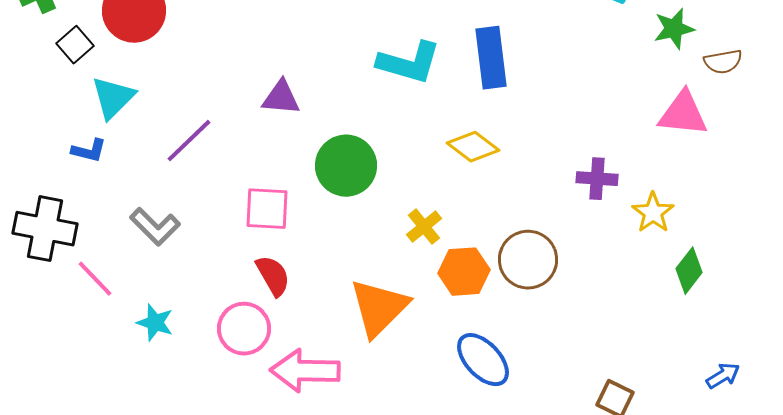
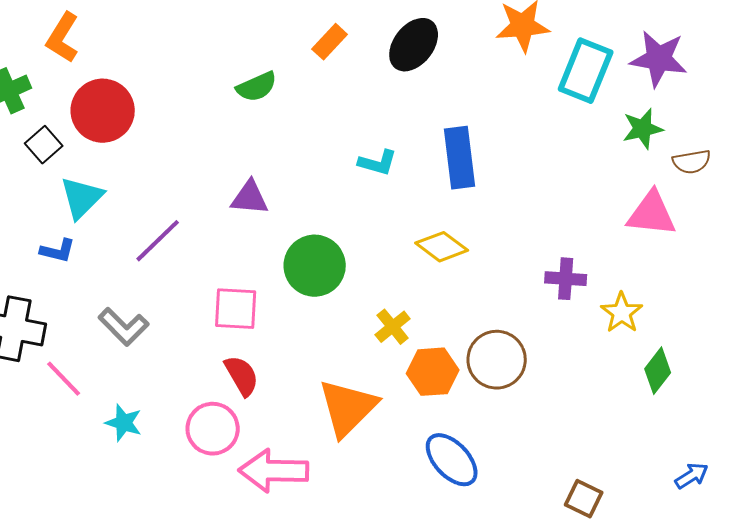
cyan L-shape: (409, 63) -> (378, 163), size x0.6

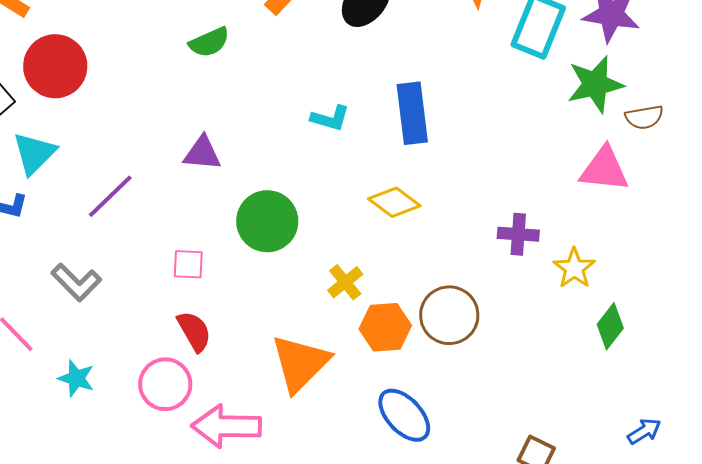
green star: (643, 129) -> (595, 84), size x1.4
pink square: (236, 309) -> (188, 264), size x0.7

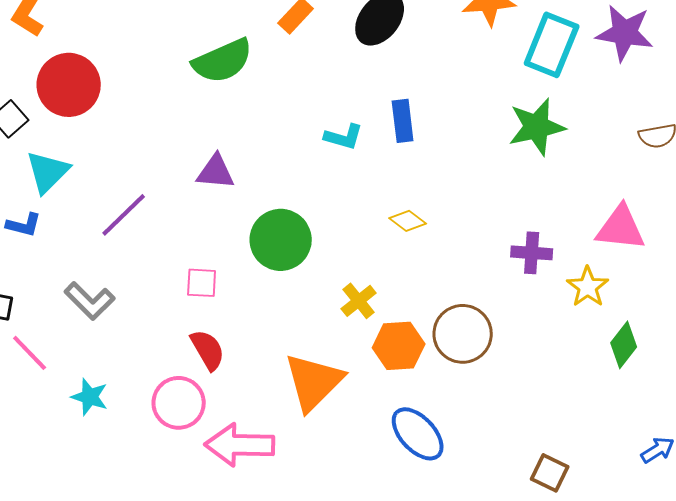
green semicircle: (209, 42) -> (223, 61), size x1.5
green star: (595, 84) -> (537, 127), moved
blue rectangle: (412, 113) -> (403, 121), moved, size x0.7
pink triangle: (604, 169) -> (621, 228), moved
yellow diamond: (394, 202) -> (408, 221), size x0.7

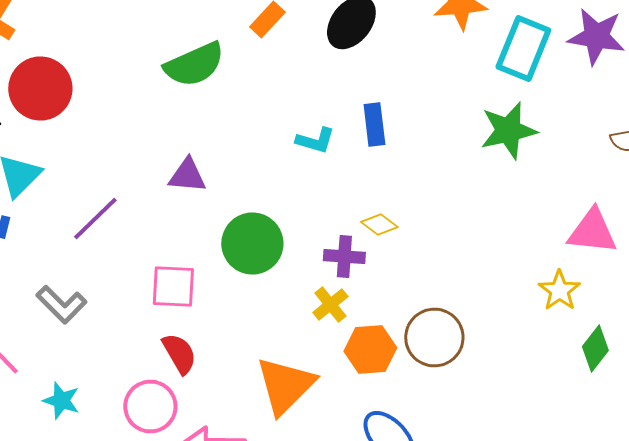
purple cross: (532, 253) -> (344, 256), moved
pink square: (202, 283) -> (173, 286), size x1.4

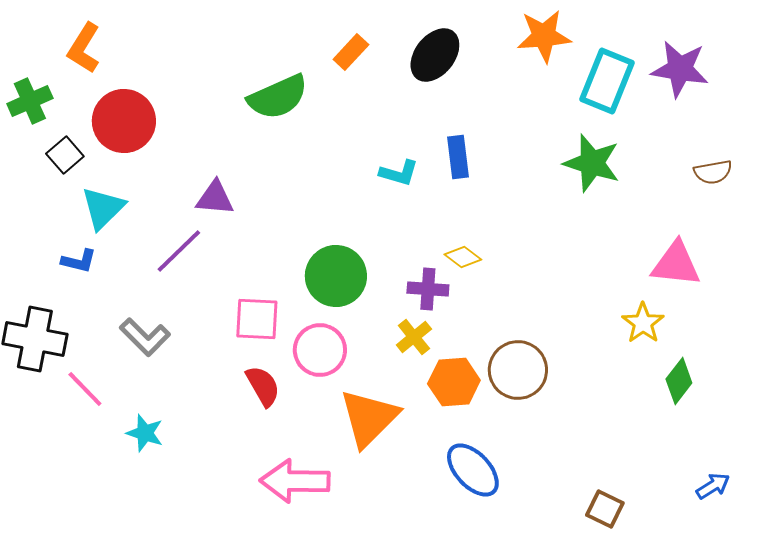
green star: (508, 130) -> (592, 163), turned 30
purple triangle: (187, 176) -> (215, 198), moved
pink circle: (150, 406) -> (320, 350), moved

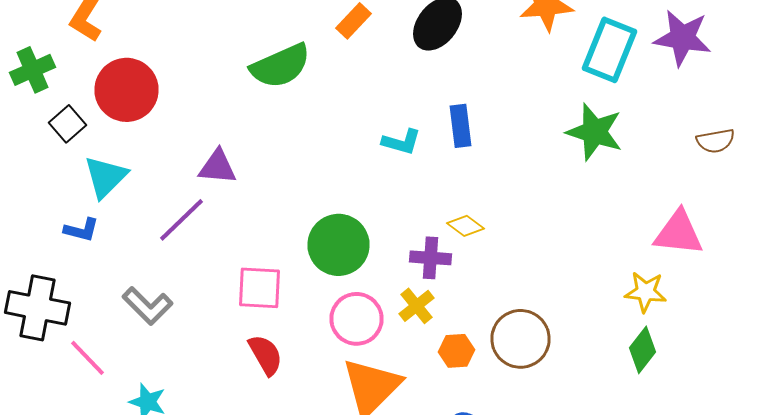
yellow star: (643, 323) -> (646, 292), turned -30
pink circle: (320, 350) -> (356, 319), moved
green diamond: (679, 381) -> (642, 350), moved
orange hexagon: (454, 382) -> (456, 351), size x0.7

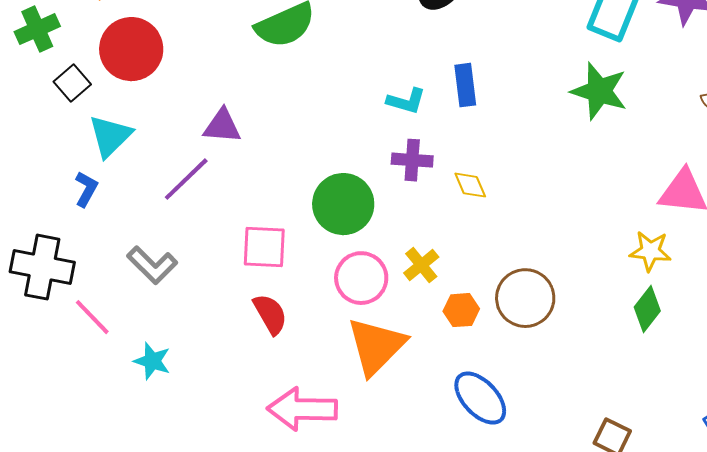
yellow diamond: (466, 226) -> (470, 185), turned 30
blue L-shape: (82, 230) -> (86, 189), turned -75
purple cross: (430, 258) -> (412, 160), moved

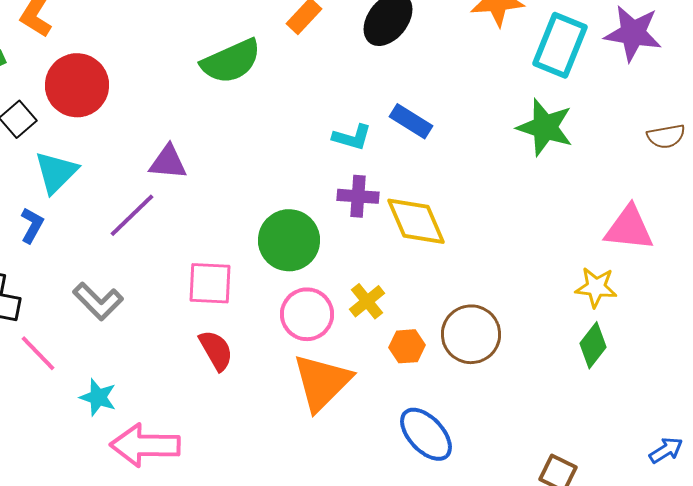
blue rectangle: (465, 85) -> (411, 121), turned -51
yellow diamond: (470, 185) -> (416, 221), size x1.8
pink arrow: (302, 409) -> (145, 445), moved

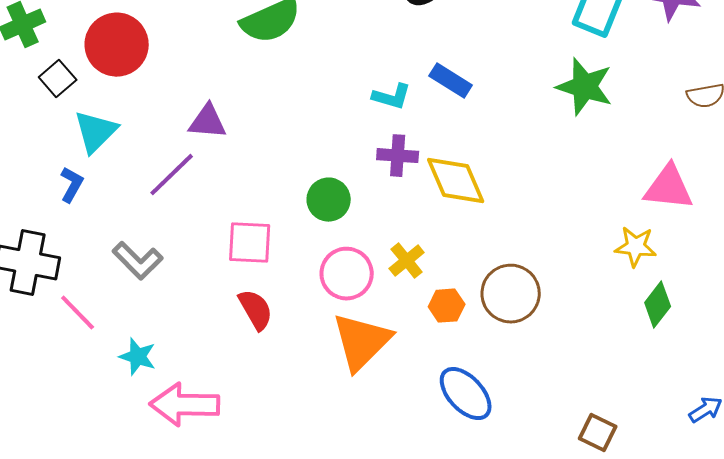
green circle: (289, 240) -> (329, 200), size x0.7
green diamond: (593, 345) -> (658, 305), moved

